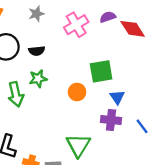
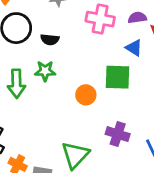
pink cross: (76, 25) -> (100, 19), turned 30
blue triangle: (117, 97) -> (134, 48), moved, turned -35

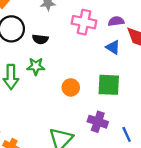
green square: (117, 77) -> (109, 85), moved

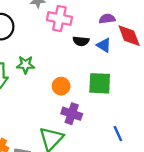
pink cross: (84, 22) -> (59, 18), moved
black semicircle: (40, 39) -> (81, 41), moved
purple cross: (98, 122) -> (72, 114), moved

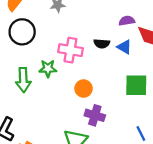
pink cross: (59, 18) -> (70, 50), moved
green square: (100, 83) -> (136, 85), moved

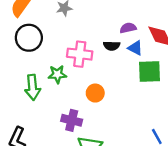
purple semicircle: (127, 21) -> (128, 28), moved
green square: (136, 85) -> (149, 72), moved
purple cross: (95, 115) -> (72, 120), moved

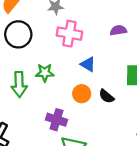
black semicircle: (112, 46) -> (106, 96), moved, turned 35
blue triangle: (135, 48) -> (88, 64), moved
pink cross: (80, 54) -> (69, 34), moved

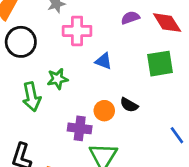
orange circle: (82, 94) -> (104, 111), moved
black semicircle: (106, 96) -> (129, 105), moved

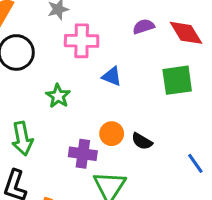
green star: (57, 79) -> (58, 96), turned -30
green arrow: (32, 97) -> (22, 139), moved
black semicircle: (129, 105) -> (142, 141), moved

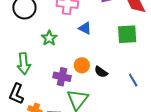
blue line: (195, 163) -> (133, 80), moved

